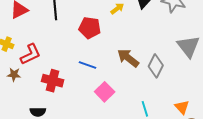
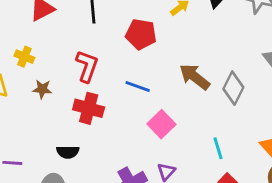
red L-shape: (30, 54) -> (87, 66), moved, turned -45
brown star: (14, 75) -> (42, 89), moved

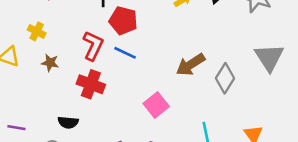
red pentagon: (141, 34) -> (123, 21), moved
brown arrow: (195, 77) -> (191, 65), turned -76
blue line: (138, 86) -> (125, 53), moved

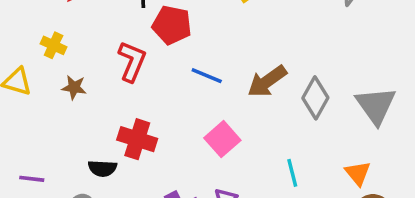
blue line: (125, 53) -> (207, 76), moved
gray triangle: (269, 57) -> (376, 105), moved
red cross: (91, 84) -> (137, 139), moved

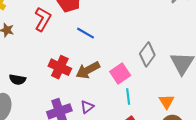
brown arrow: (267, 81) -> (88, 70), moved
red cross: (137, 139) -> (60, 67), moved
pink square: (222, 139) -> (120, 74), moved

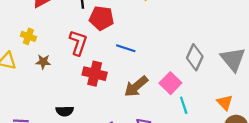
red cross: (60, 67) -> (95, 74), moved

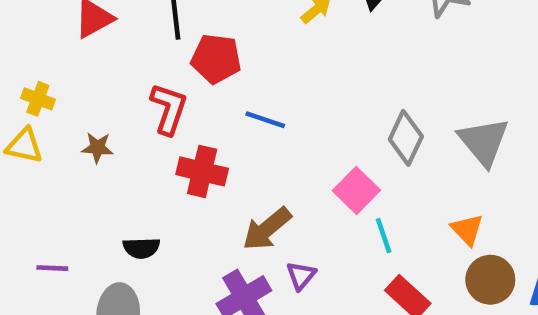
yellow cross: (28, 36) -> (38, 99), moved
brown arrow: (136, 86) -> (267, 229), moved

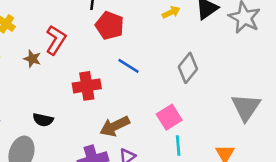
red L-shape: (169, 109) -> (56, 40), moved
gray diamond: (406, 138) -> (188, 68), moved
red cross: (202, 171) -> (87, 86), turned -36

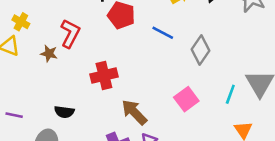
blue line: (129, 66) -> (163, 33), moved
brown arrow: (115, 126) -> (134, 112), turned 76
cyan line: (178, 146) -> (230, 94), moved, turned 30

